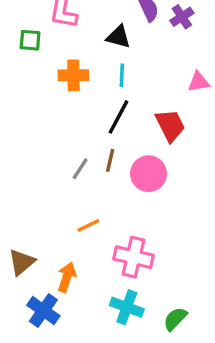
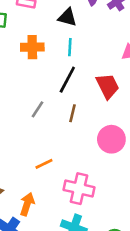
brown line: (110, 160) -> (73, 113), moved
gray line: (80, 169) -> (37, 109), moved
pink circle: (148, 174) -> (111, 139), moved

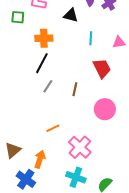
cyan line: (70, 47) -> (91, 38), moved
black line: (67, 80) -> (42, 63), moved
pink cross: (79, 189) -> (80, 147), turned 30

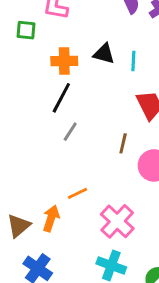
black triangle: (71, 15) -> (104, 54), moved
brown line: (75, 89) -> (123, 143), moved
orange arrow: (40, 159) -> (51, 218), moved

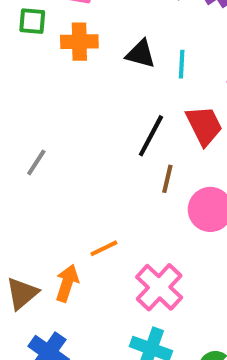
orange cross: (64, 61) -> (79, 42), moved
black line: (61, 98) -> (151, 136), moved
gray line: (70, 132) -> (36, 162), moved

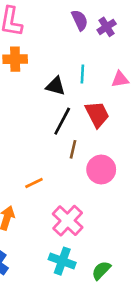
black triangle: (141, 54) -> (55, 86), moved
orange line: (104, 248) -> (34, 183), moved

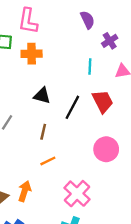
purple cross: (107, 27) -> (110, 41), moved
black triangle: (55, 86) -> (42, 96), moved
brown line: (73, 149) -> (43, 132), moved

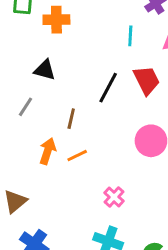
black triangle: (42, 96) -> (45, 70), moved
orange arrow: (25, 191) -> (48, 151), moved
pink cross: (77, 194) -> (114, 197), size x0.6

